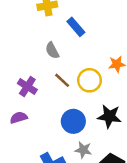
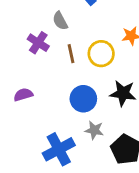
brown line: (62, 80) -> (71, 54), turned 35
purple cross: (27, 87) -> (38, 43), moved

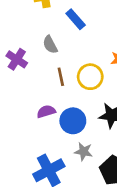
purple cross: (38, 43) -> (17, 59), moved
purple semicircle: (23, 95) -> (46, 111), moved

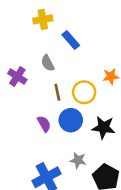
purple semicircle: (46, 111) -> (44, 124), turned 77
blue circle: (73, 121) -> (71, 120), moved

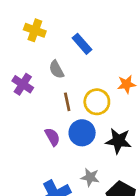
yellow cross: (43, 19) -> (35, 30), moved, turned 30

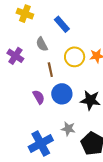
yellow circle: (97, 102) -> (75, 57), moved

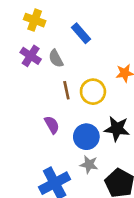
purple cross: (15, 56) -> (31, 56), moved
yellow circle: (75, 57) -> (93, 92), moved
blue circle: (62, 94) -> (86, 137), moved

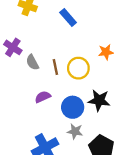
purple cross: (31, 56) -> (13, 47), moved
gray semicircle: (56, 58) -> (32, 62), moved
purple semicircle: (52, 125) -> (43, 97), turned -84

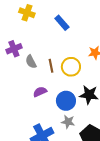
purple cross: (13, 47) -> (14, 49), turned 35

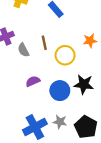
brown line: (51, 66) -> (44, 43), moved
gray star: (68, 122) -> (60, 122), moved

